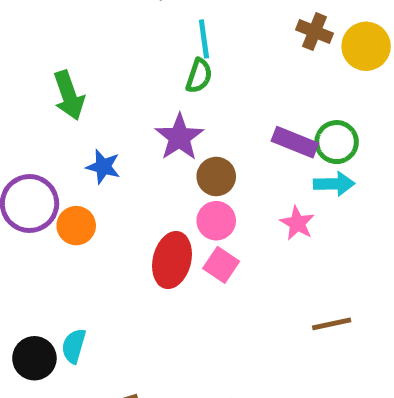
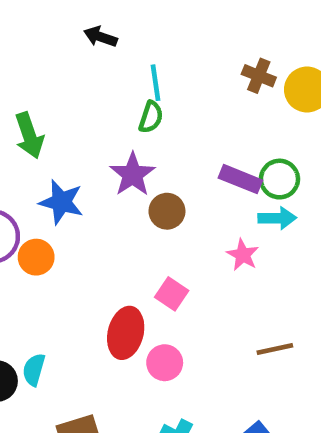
blue star: (103, 167) -> (61, 202), size x1.4
pink circle: (216, 221) -> (165, 363), moved
red ellipse: (172, 260) -> (126, 333), moved

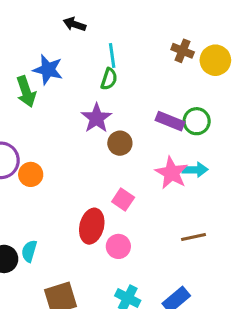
blue star: (61, 202) -> (48, 70), moved
cyan arrow: (277, 218) -> (195, 170), moved
pink star: (243, 255) -> (172, 173), size x1.5

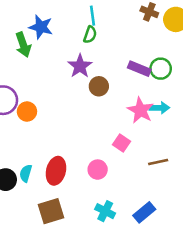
pink square: (123, 199) -> (122, 143), moved
red ellipse: (92, 226) -> (56, 171), moved

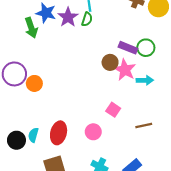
purple star: (80, 66) -> (68, 17), moved
brown circle: (99, 86) -> (110, 62), moved
pink star: (140, 110) -> (125, 70), moved

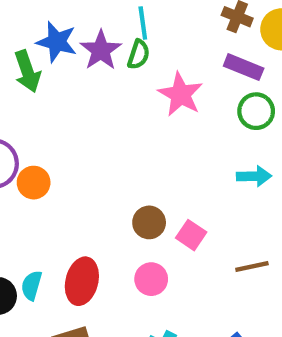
purple rectangle: (128, 48) -> (244, 67), moved
brown circle: (110, 62) -> (149, 222), moved
pink star: (125, 70) -> (181, 94), moved

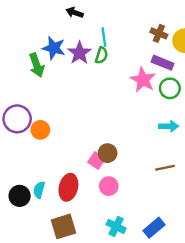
pink star: (181, 94) -> (143, 80), moved
pink square: (191, 235) -> (97, 160), moved
brown line: (252, 267) -> (165, 168), moved

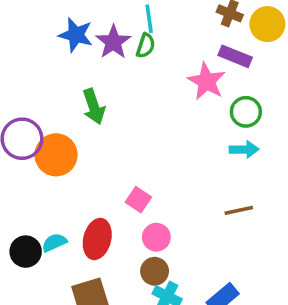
green arrow: (37, 65) -> (94, 106), moved
green circle: (170, 88) -> (246, 112), moved
orange circle: (40, 130) -> (56, 155), size x1.5
brown circle: (108, 153) -> (155, 271), moved
cyan semicircle: (39, 190) -> (54, 243), turned 49

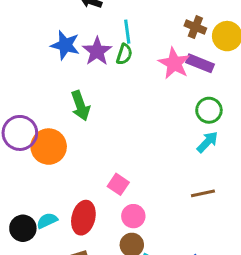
pink star: (206, 81) -> (174, 63), moved
cyan arrow: (244, 149) -> (207, 142), turned -45

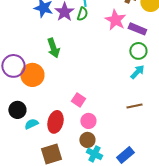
purple rectangle: (200, 63) -> (137, 29), moved
black circle: (23, 228) -> (17, 110), moved

